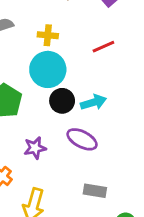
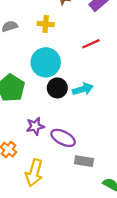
yellow cross: (48, 35) -> (46, 24), moved
purple ellipse: (82, 139) -> (63, 138), moved

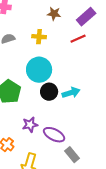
red line: (91, 44) -> (78, 39), moved
gray rectangle: (84, 161) -> (72, 155), turned 42

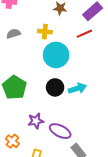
cyan circle: (39, 70) -> (56, 55), moved

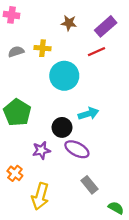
yellow cross: (45, 32) -> (42, 48), moved
black circle: (55, 87) -> (62, 127), moved
purple ellipse: (60, 131) -> (77, 149), moved

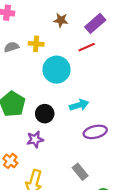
black circle: (62, 127) -> (45, 114), moved
purple ellipse: (77, 149) -> (95, 132), moved, turned -40

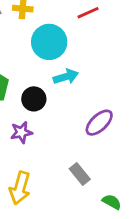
cyan arrow: (79, 105) -> (66, 77), moved
purple ellipse: (95, 132) -> (99, 123), turned -30

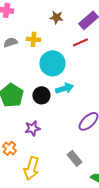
black circle: (34, 99) -> (41, 95), moved

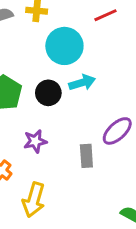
gray rectangle: (74, 158) -> (86, 156), moved, turned 35

